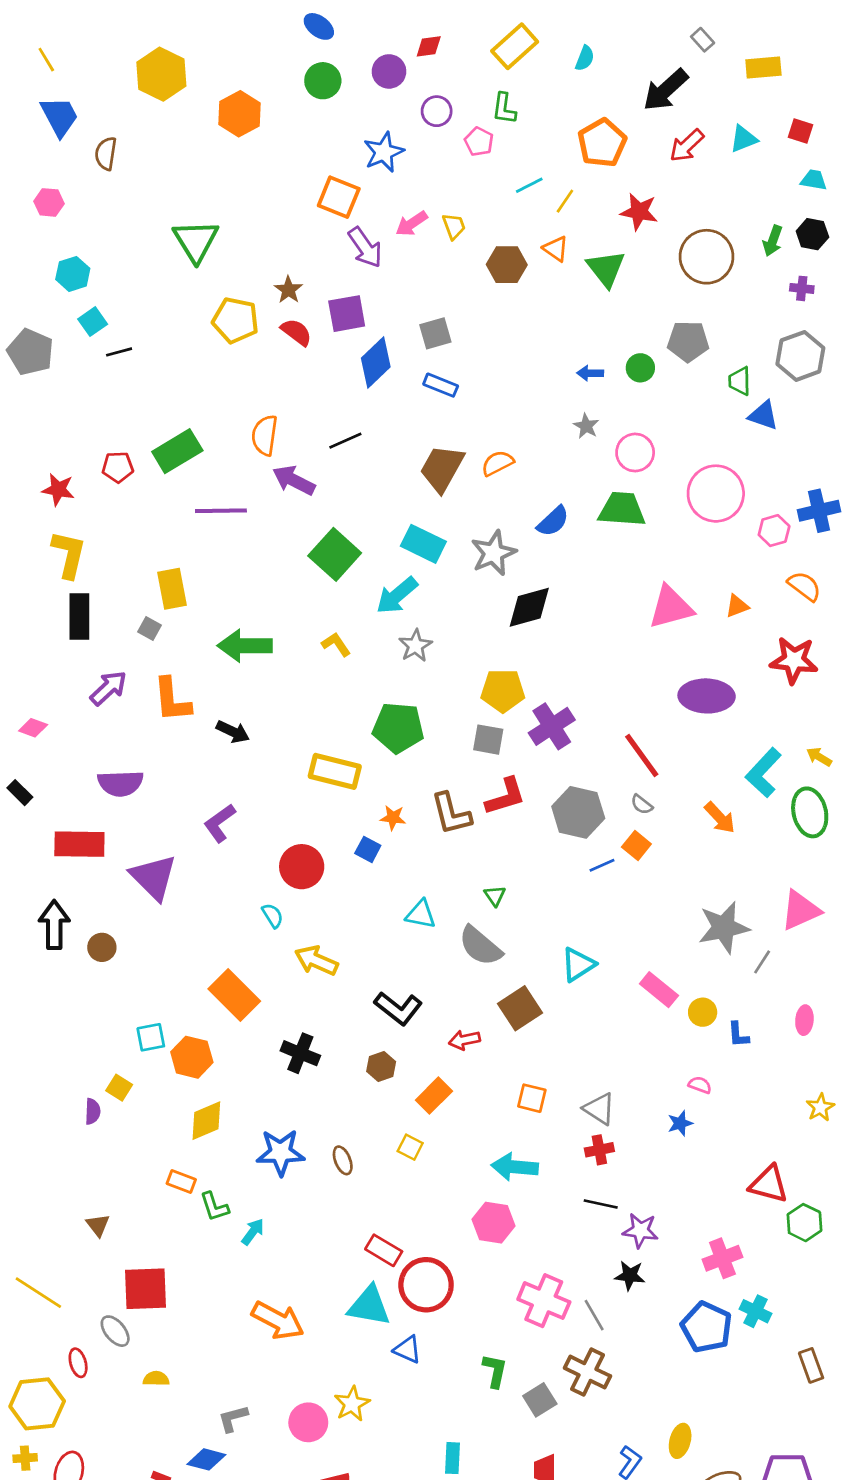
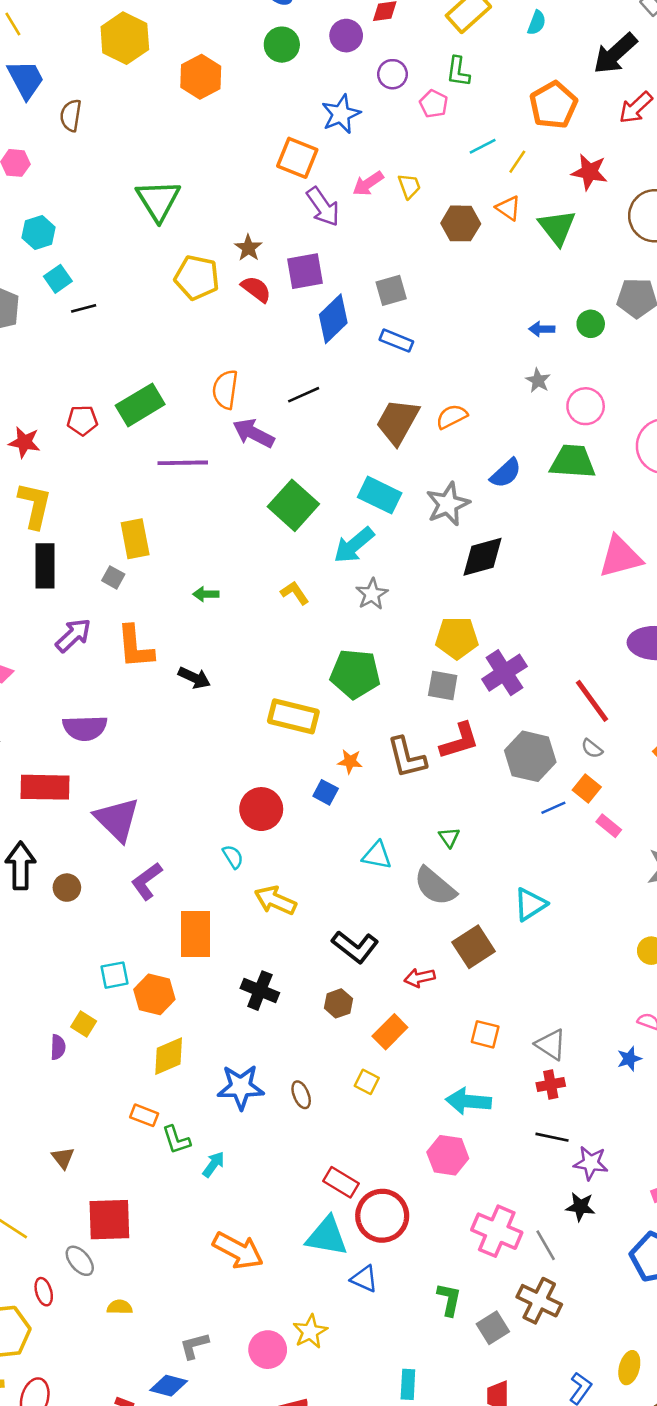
green arrow: (245, 646) -> (206, 594), size x0.5
purple L-shape: (220, 823) -> (147, 881), moved
pink rectangle: (659, 990) -> (609, 826), moved, size x0.7
orange rectangle: (234, 995) -> (196, 934), turned 45

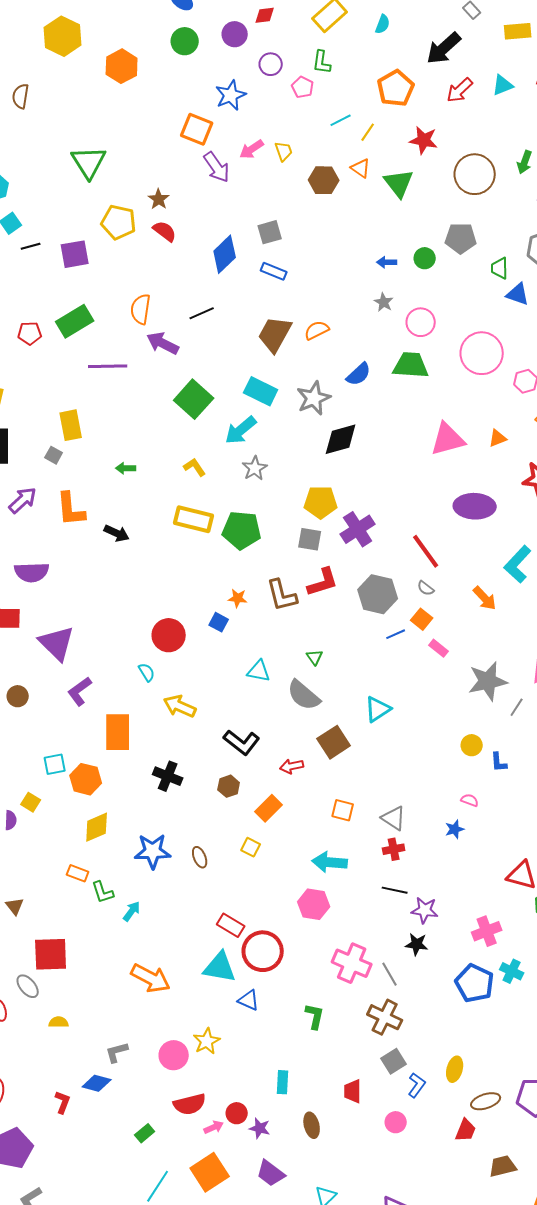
purple square: (305, 271) -> (75, 254), moved
yellow rectangle: (293, 716) -> (194, 519), moved
gray square: (493, 1328) -> (394, 1061), moved

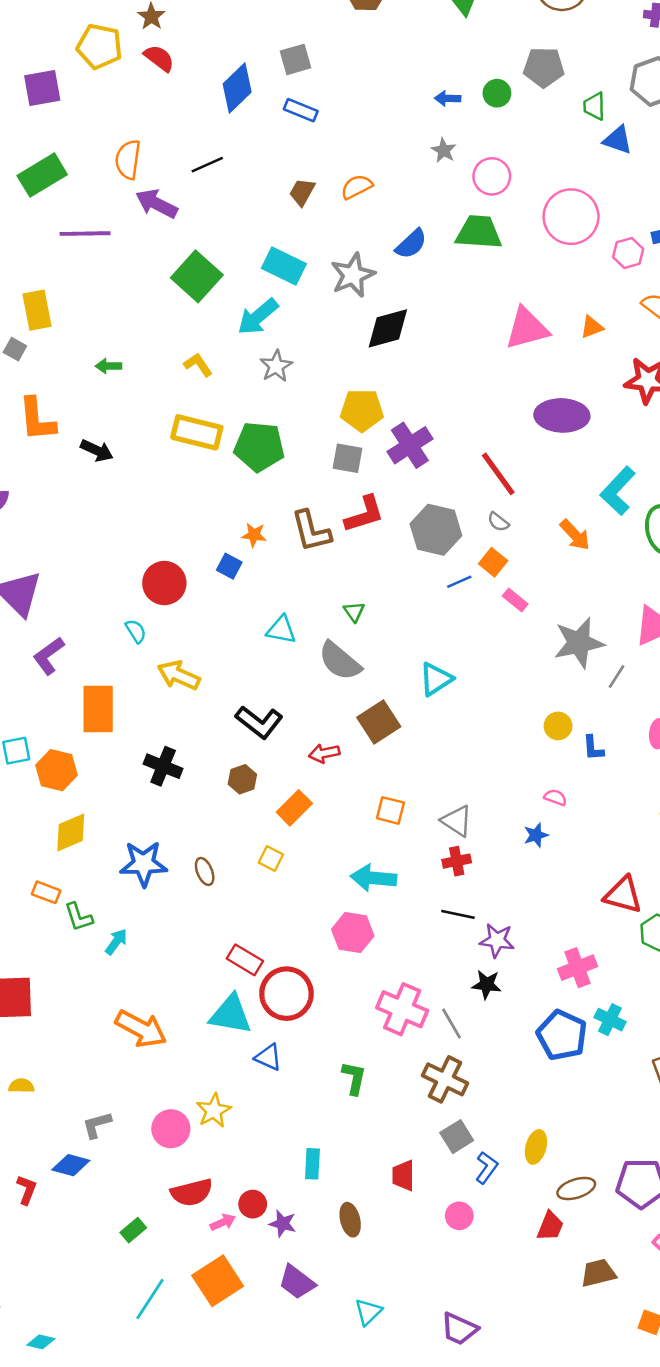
brown trapezoid: (275, 334) -> (302, 192), size x0.6

